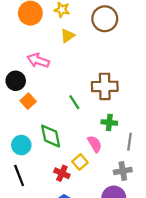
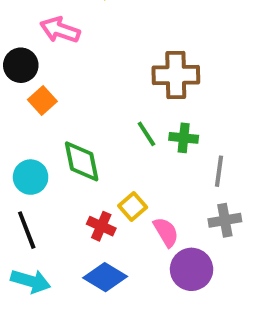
green line: (74, 102) -> (146, 134), moved
pink semicircle: (95, 144) -> (166, 232), moved
gray cross: (123, 171) -> (225, 220), moved

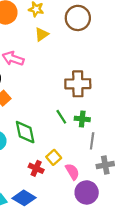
gray line: (219, 171) -> (92, 141), moved
blue diamond: (105, 277) -> (24, 198), moved

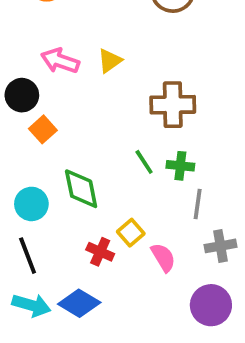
yellow triangle: (42, 34) -> (110, 61), moved
purple circle: (87, 192) -> (211, 305), moved

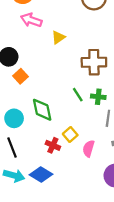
pink arrow: (60, 61) -> (31, 20), moved
pink semicircle: (163, 257) -> (89, 149), turned -133

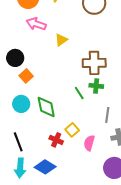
green cross: (98, 97) -> (96, 86), moved
cyan circle: (14, 118) -> (21, 104), moved
cyan arrow: (14, 176) -> (20, 168), turned 78

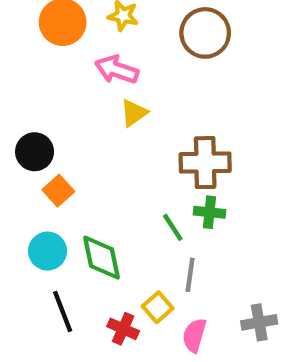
pink arrow: (36, 24) -> (117, 70), moved
gray line: (107, 115) -> (190, 275), moved
black line: (18, 142) -> (63, 312), moved

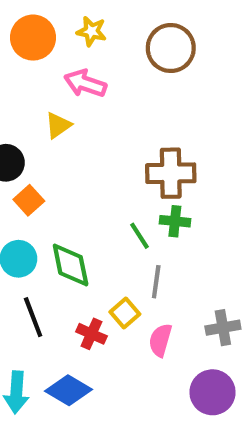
yellow triangle: (134, 113) -> (58, 125), moved

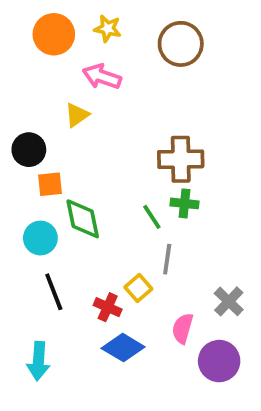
orange square: (29, 200) -> (50, 184), turned 36
green diamond: (71, 265) -> (83, 219), moved
gray cross: (223, 328) -> (229, 301), turned -36
pink semicircle: (160, 340) -> (183, 328), moved
blue diamond: (69, 390) -> (123, 348), moved

